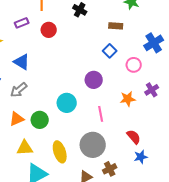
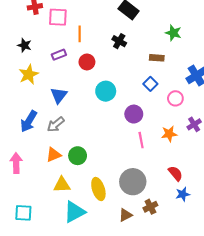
blue triangle: (22, 62) -> (59, 95), turned 36
cyan circle: (67, 103) -> (106, 91), moved
pink line: (101, 114) -> (141, 140), moved

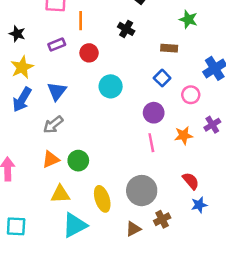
purple circle: (134, 114) -> (154, 113), moved
blue arrow: (29, 121) -> (22, 100), moved

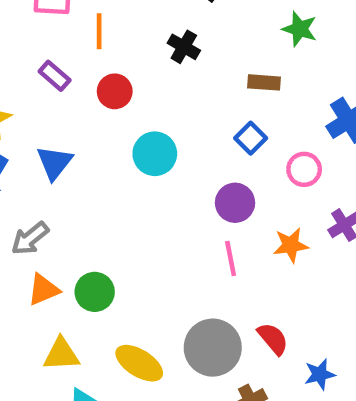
purple rectangle: (57, 45) -> (55, 76), turned 63
gray arrow: (53, 125) -> (30, 238), moved
red semicircle: (191, 181) -> (273, 339), moved
yellow ellipse: (102, 199) -> (139, 363), turned -40

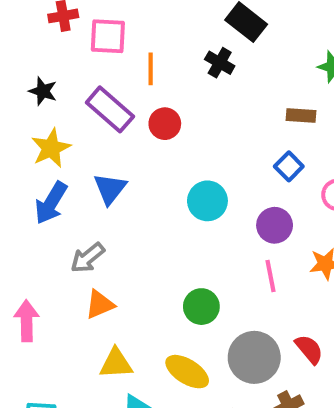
black cross: (184, 47) -> (220, 63), moved
purple rectangle: (55, 76) -> (110, 109), size x1.6
cyan circle: (155, 154) -> (207, 201), moved
green circle: (95, 292) -> (201, 307), moved

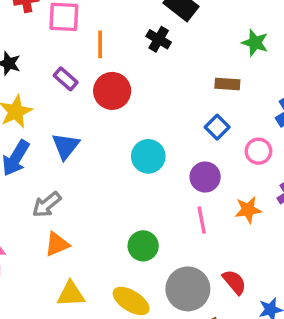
purple rectangle: (110, 109) -> (66, 79), size x0.6
red circle: (165, 124) -> (112, 91), size x1.4

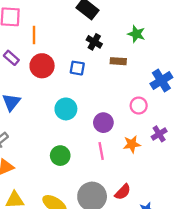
black cross: (159, 39) -> (94, 42), moved
blue square: (217, 127) -> (77, 68), moved, turned -35
green circle: (143, 246) -> (60, 156), moved
red semicircle: (234, 282) -> (123, 192), turned 84

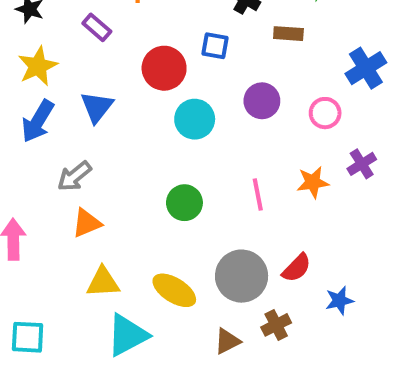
red circle: (42, 66) -> (164, 68), moved
purple circle: (103, 123) -> (262, 101), moved

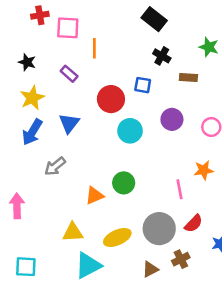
pink line: (258, 195) -> (180, 189), moved
orange triangle: (87, 223) -> (94, 196), moved
yellow ellipse: (174, 290) -> (117, 238), turned -56

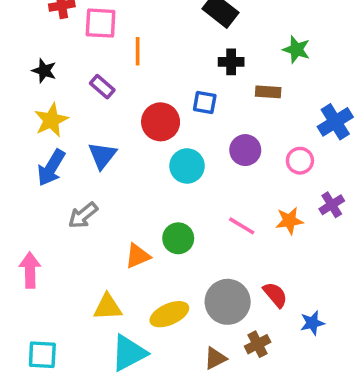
black cross: (162, 56) -> (231, 62), turned -30
pink line: (180, 189) -> (242, 226), moved, turned -48
red semicircle: (194, 224) -> (275, 295), turned -84

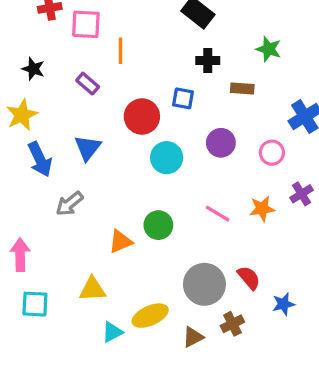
yellow star: (51, 120) -> (22, 115), moved
blue arrow: (51, 168) -> (40, 159), turned -56
yellow ellipse: (169, 314) -> (150, 316), moved
cyan triangle: (129, 353) -> (112, 332), size x0.6
cyan square: (42, 355) -> (35, 304), moved

